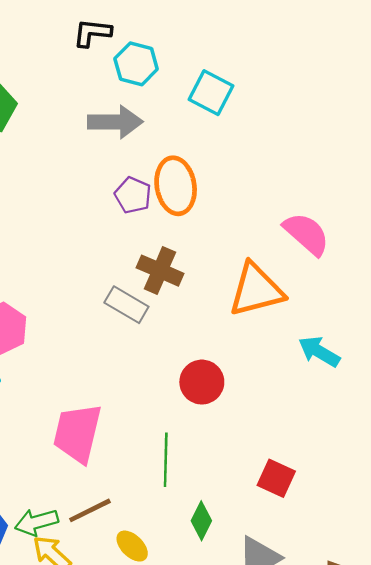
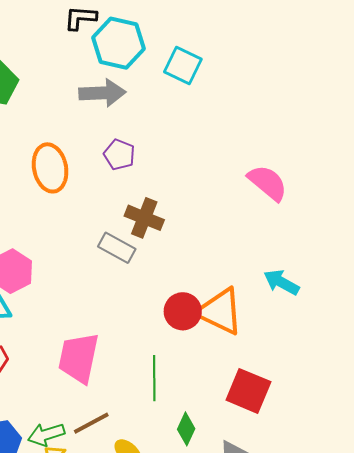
cyan hexagon: (136, 64) -> (118, 43), size x1.4
orange ellipse: (176, 186) -> (50, 168), moved
orange triangle: (256, 290) -> (220, 311), moved, turned 42
red square: (276, 478) -> (248, 391), size x1.4

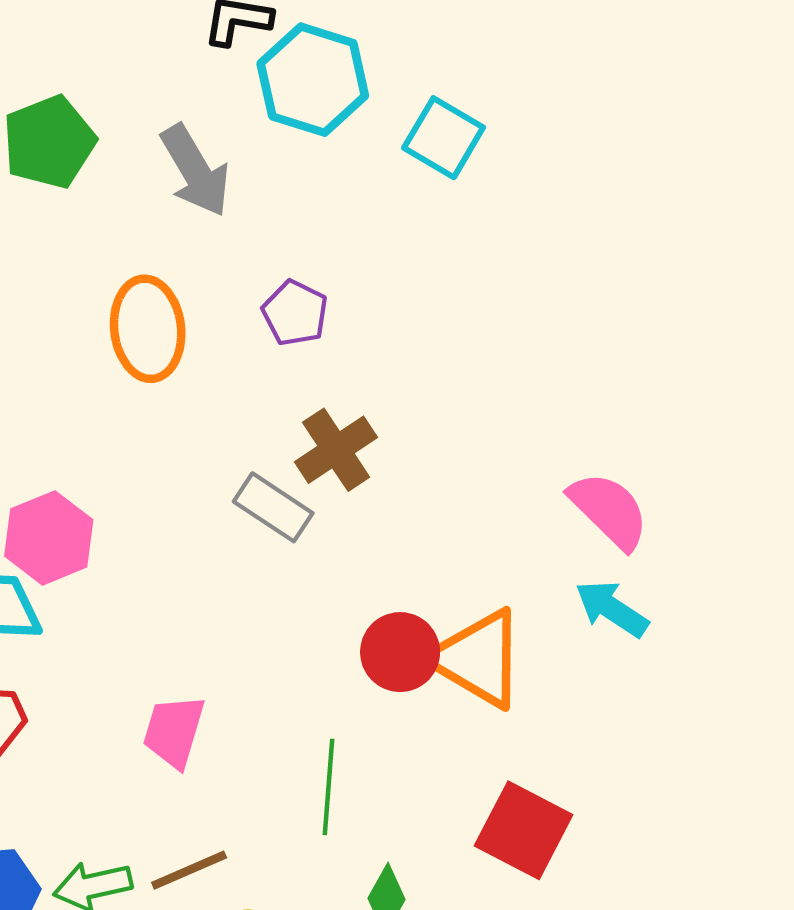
gray arrow: (102, 93) -> (195, 171), moved, turned 57
pink semicircle: (268, 183) -> (609, 510), moved
brown cross: (144, 218) -> (336, 450), turned 30
pink trapezoid: (79, 358) -> (174, 731), size x0.7

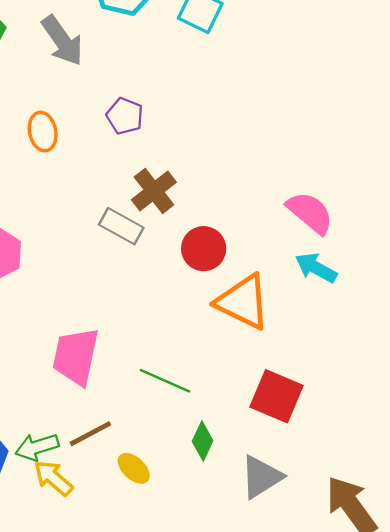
orange ellipse: (148, 329) -> (43, 132), size x0.7
red circle: (400, 652) -> (204, 249), moved
pink trapezoid: (174, 731) -> (76, 356), size x1.4
green line: (329, 787) -> (165, 381), turned -66

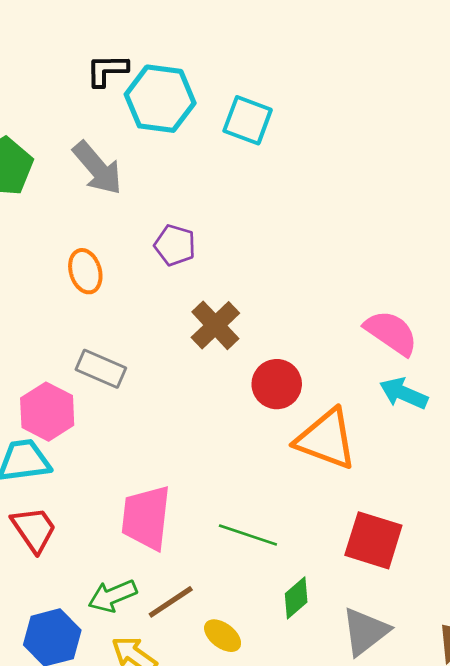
gray rectangle: (121, 226) -> (101, 369), moved
green diamond: (203, 441) -> (296, 598), turned 30
green arrow: (37, 447) -> (113, 596), moved

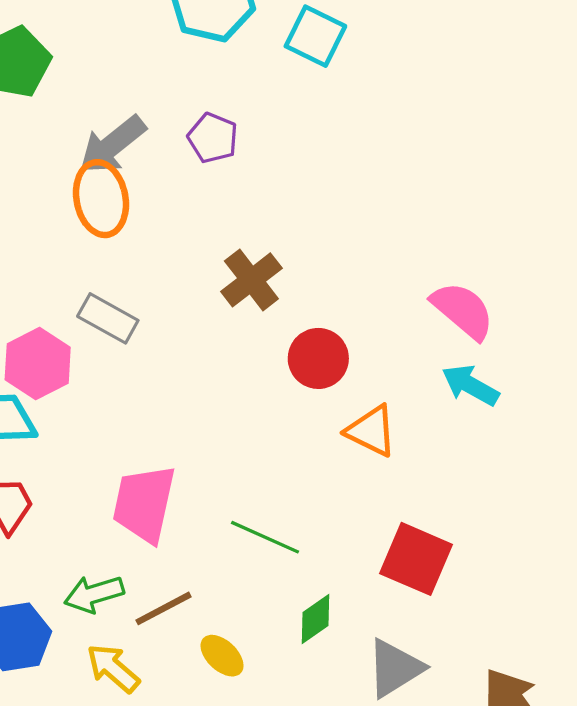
gray arrow: (97, 168) -> (112, 145), moved, turned 86
purple pentagon: (175, 245) -> (213, 138), moved
orange ellipse: (85, 271) -> (101, 199), size x1.4
orange triangle: (326, 439) -> (371, 431), size x0.7

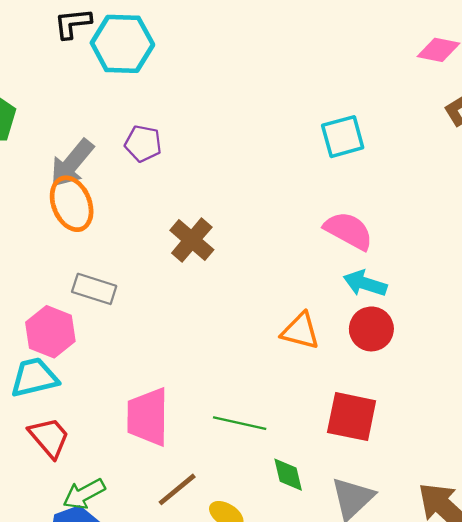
cyan square: (315, 36) -> (343, 137), moved, turned -30
red circle: (318, 358) -> (371, 329), moved
green arrow: (94, 594) -> (84, 494), moved
green diamond: (316, 619) -> (288, 475), turned -57

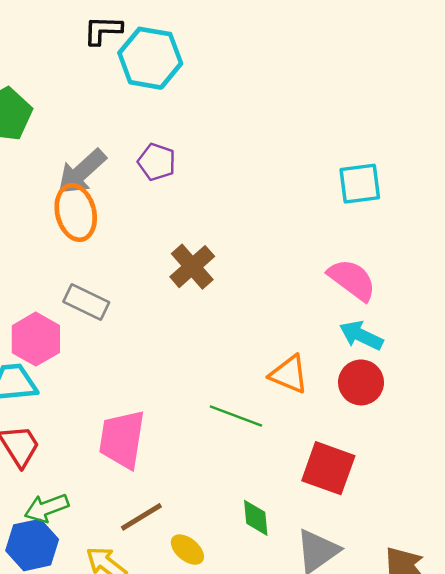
green line: (240, 423) -> (236, 416), moved

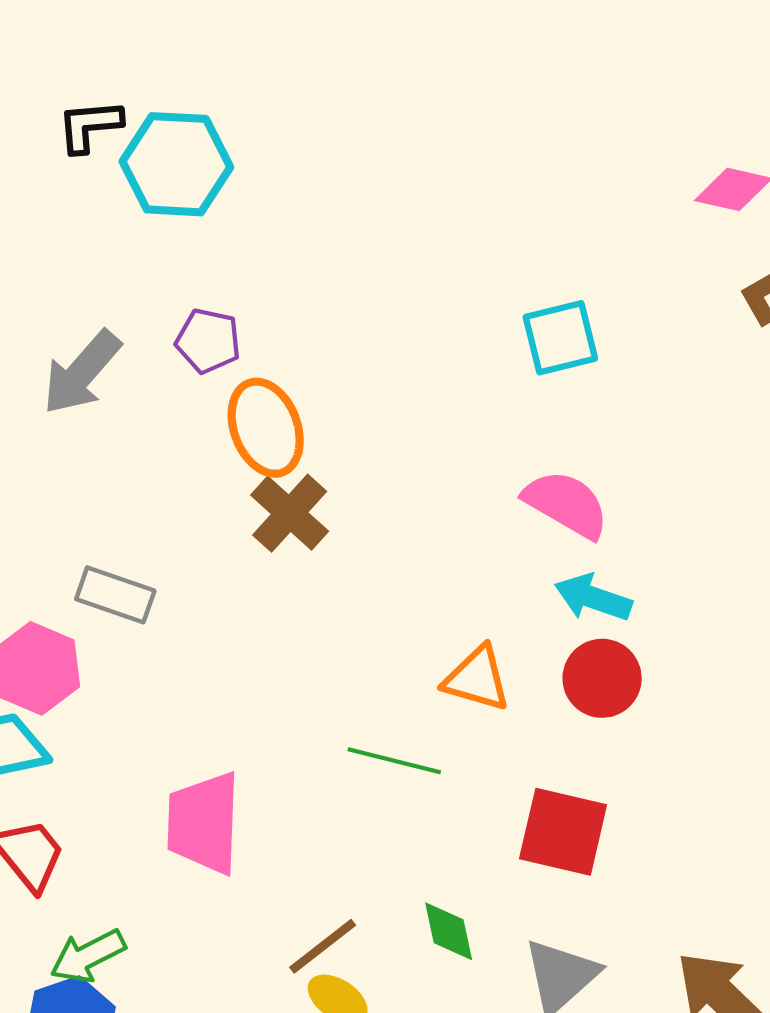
orange ellipse: (76, 213) -> (266, 428), moved
brown line: (141, 517) -> (323, 946), moved

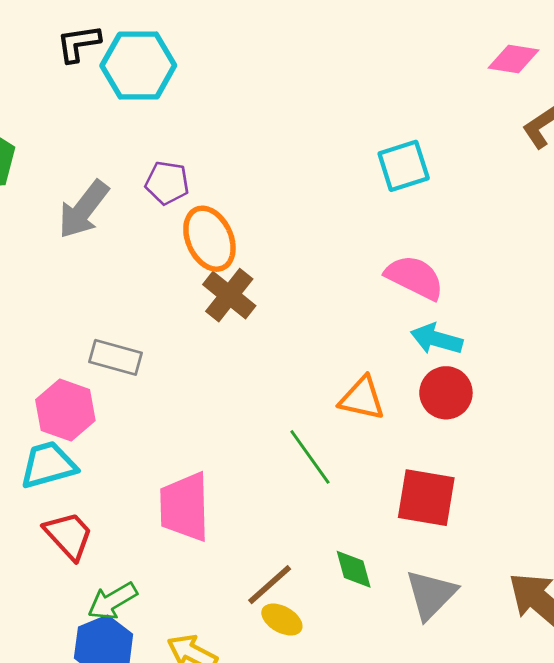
green line: (394, 761) -> (310, 457), turned 44

